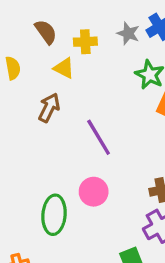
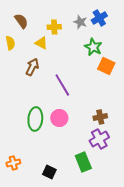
brown semicircle: (46, 32) -> (21, 21), moved
green ellipse: (54, 215) -> (35, 119), moved

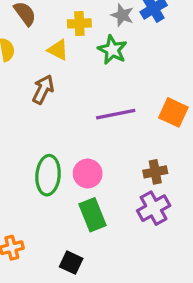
green star: (93, 47) -> (112, 50), moved
orange square: (106, 66) -> (173, 112), moved
purple line: (62, 85) -> (116, 114), moved, turned -70
green rectangle: (83, 162) -> (93, 215), moved

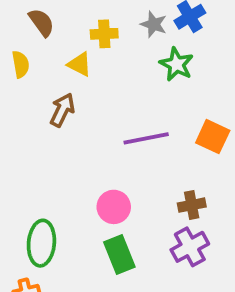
green star: (112, 50) -> (176, 64), moved
green ellipse: (48, 175) -> (41, 243), moved

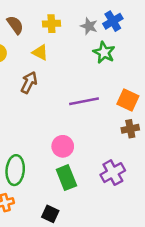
yellow cross: (104, 34) -> (51, 24), moved
brown cross: (192, 205) -> (130, 129), moved

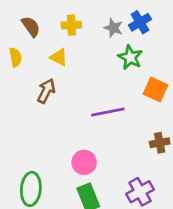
orange square: (128, 100) -> (155, 90), moved

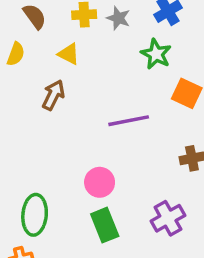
gray star: (113, 28) -> (118, 18), moved
yellow semicircle: (15, 57) -> (16, 54), turned 30

